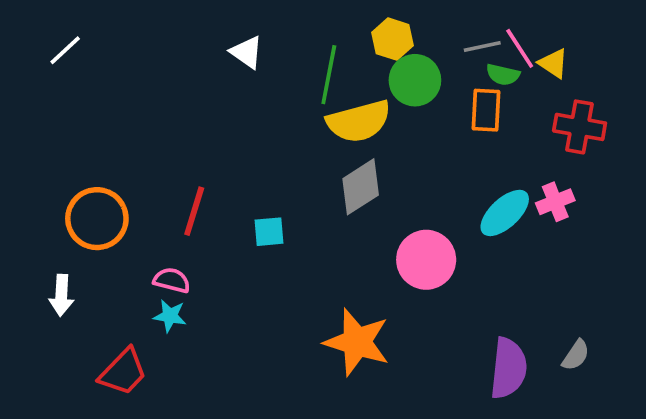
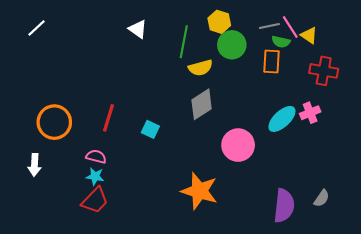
yellow semicircle: (359, 121) -> (200, 68), size x0.7
cyan square: (269, 232) -> (150, 129), turned 30
red trapezoid: (123, 372) -> (95, 200), moved

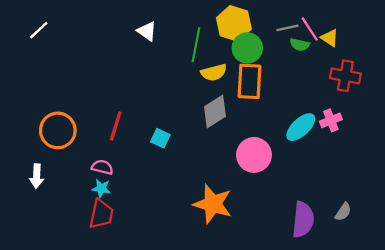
yellow hexagon: (219, 22) -> (234, 23), size x1.4
orange rectangle: (271, 62) -> (250, 81), moved, size x1.4
red trapezoid: (95, 200) -> (101, 214), turned -32

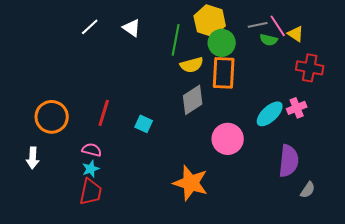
white line: (39, 30) -> (90, 27), moved
cyan star: (101, 188) -> (91, 169), turned -30
purple semicircle: (303, 220) -> (289, 161), moved

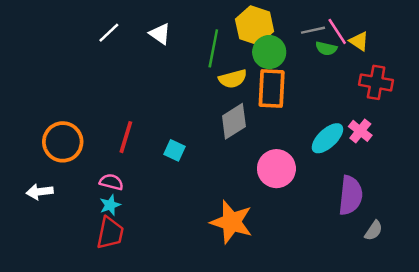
pink cross: (297, 108) -> (360, 131), turned -30
white arrow: (33, 158) -> (40, 192), turned 80

